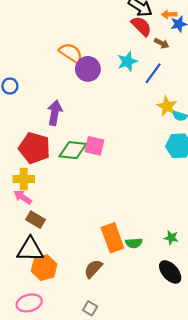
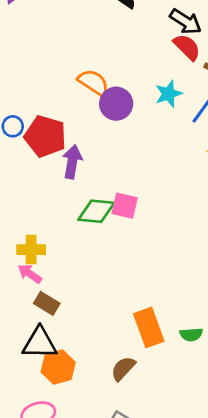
red pentagon: (34, 148) -> (45, 136), moved
green semicircle: (134, 243) -> (191, 335), moved

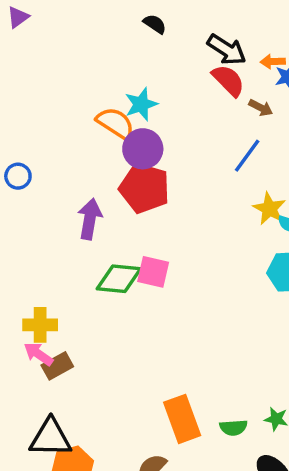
cyan star: (169, 94) -> (141, 104), moved
red pentagon: (45, 136) -> (144, 188), moved
brown rectangle: (47, 303) -> (57, 366), moved, turned -60

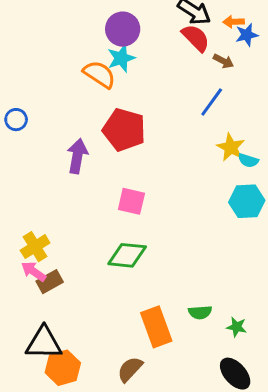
purple circle: (143, 149) -> (123, 29), moved
green diamond: (119, 279) -> (127, 255), moved
yellow cross: (40, 325) -> (35, 247), turned -32
green semicircle: (233, 428) -> (200, 312), moved

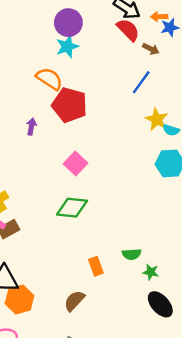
orange semicircle: (99, 74) -> (49, 79), moved
purple arrow: (77, 156) -> (31, 126), size x0.6
pink square: (131, 201) -> (76, 163), turned 30
orange rectangle: (156, 327) -> (96, 266), size x0.6
green star: (237, 327) -> (151, 272), moved

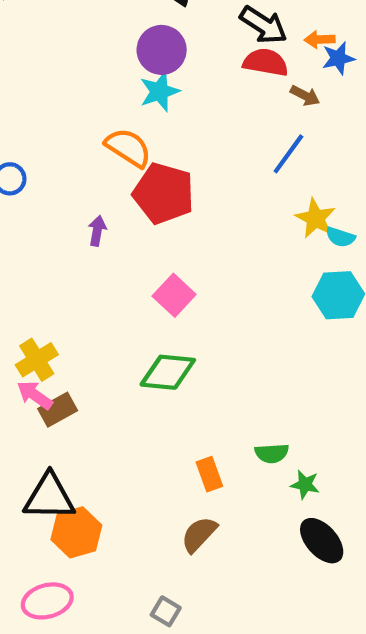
red semicircle: (128, 30) -> (266, 62), turned -35
brown semicircle: (74, 301) -> (199, 534), moved

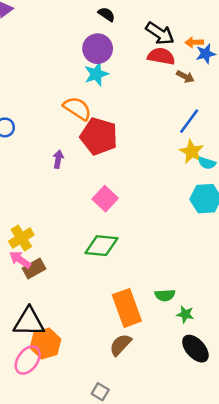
blue line: (288, 154) -> (189, 121), moved
orange rectangle: (209, 474) -> (127, 308), size x1.8
pink ellipse: (47, 601) -> (28, 360), moved, turned -40

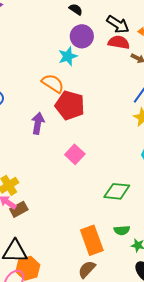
purple circle: (98, 49) -> (82, 36), moved
purple arrow: (58, 159) -> (38, 123), size x1.5
green diamond: (101, 246) -> (117, 191), moved

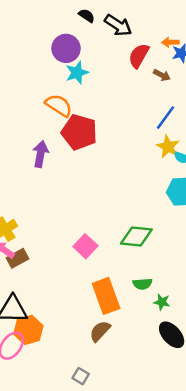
black arrow: (118, 24) -> (118, 25), moved
purple circle: (82, 36) -> (66, 48), moved
red semicircle: (119, 42) -> (139, 56), turned -70
pink square: (75, 154) -> (85, 246), moved

